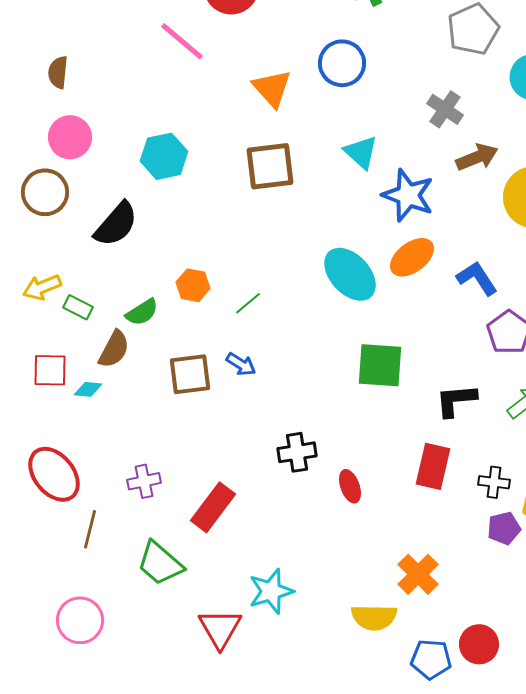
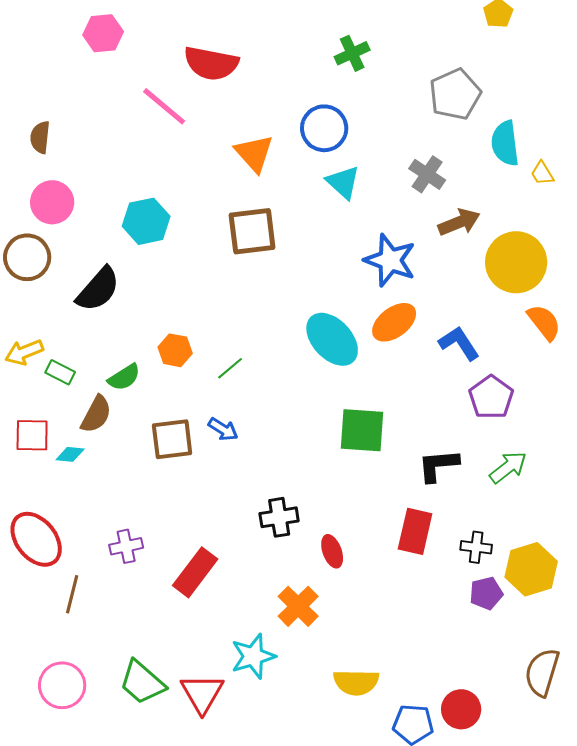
cyan triangle: (361, 152) -> (343, 182), moved
green trapezoid: (160, 563) -> (142, 682), moved
orange cross: (418, 574) -> (298, 606), moved

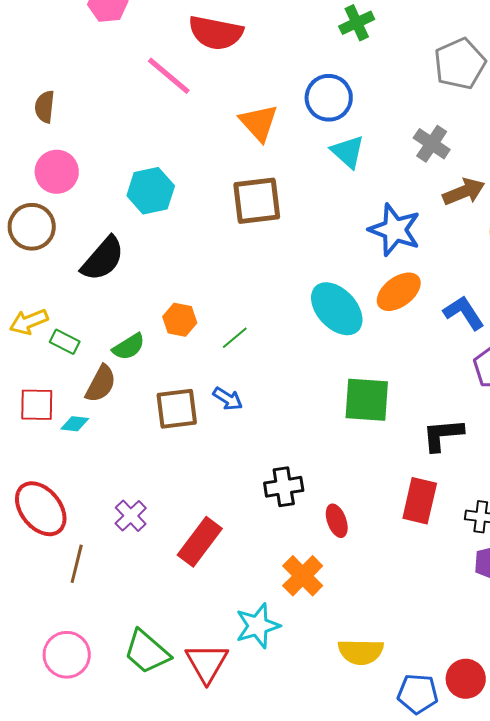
purple cross: (126, 546) -> (131, 516), turned -32

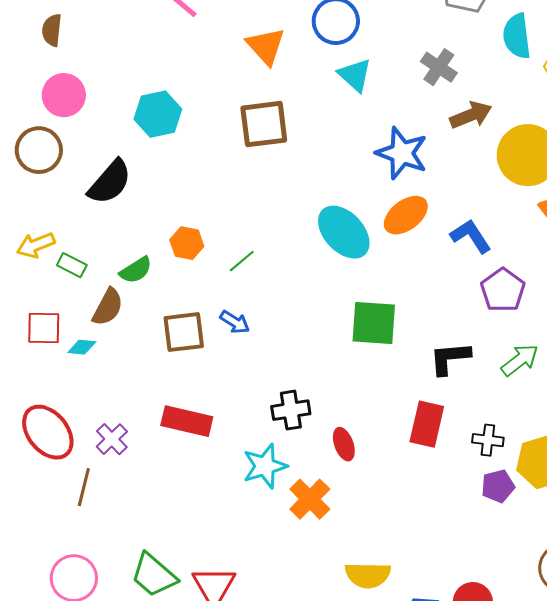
purple cross: (131, 516) -> (112, 439), moved
red rectangle: (200, 542) -> (187, 421), moved, turned 66
cyan star: (258, 626) -> (265, 466), moved

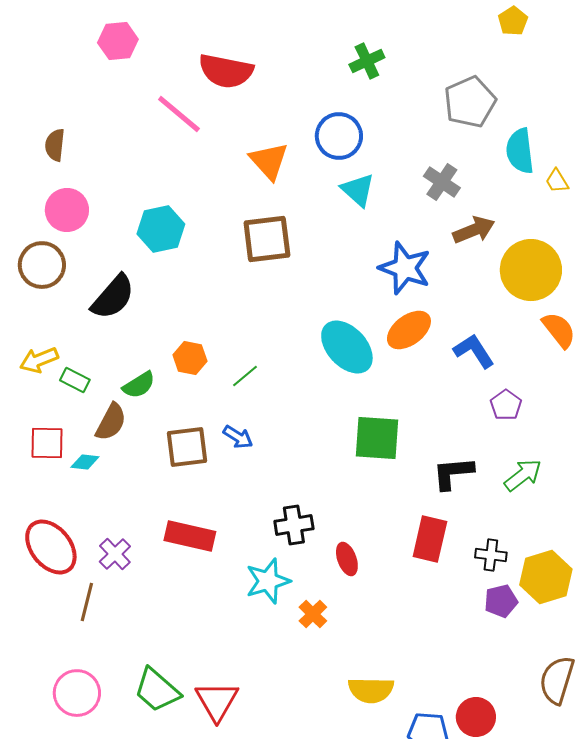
purple pentagon: (503, 290) -> (506, 405), size x0.7
orange cross: (310, 499) -> (313, 614), size x0.7

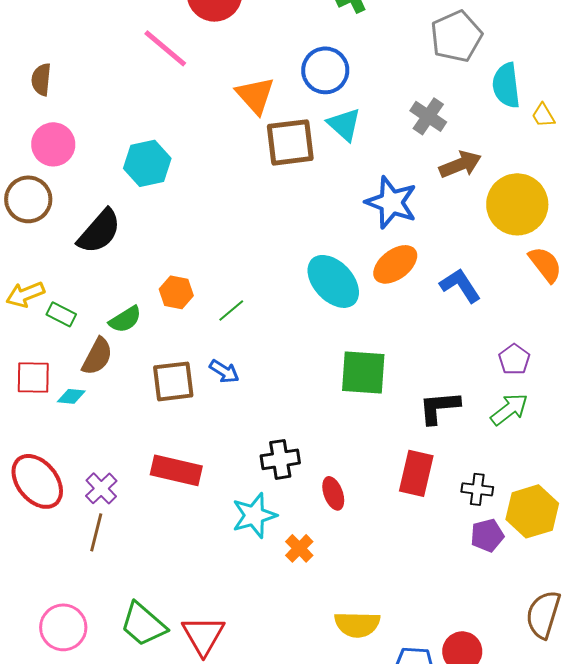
brown square: (267, 239) -> (290, 142), moved
purple pentagon: (506, 405) -> (514, 359), moved
brown line: (87, 602) -> (96, 532), moved

